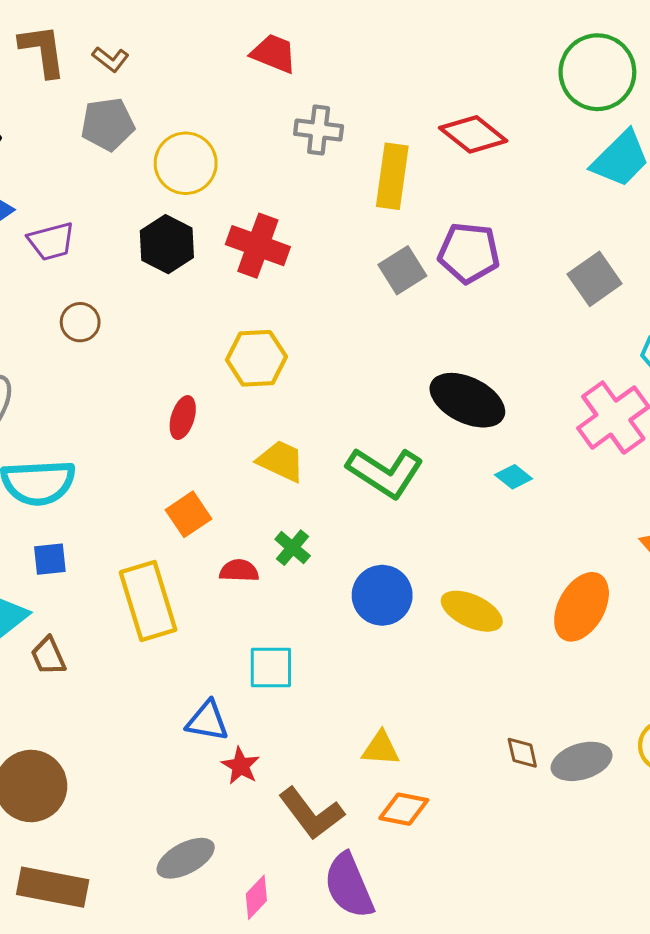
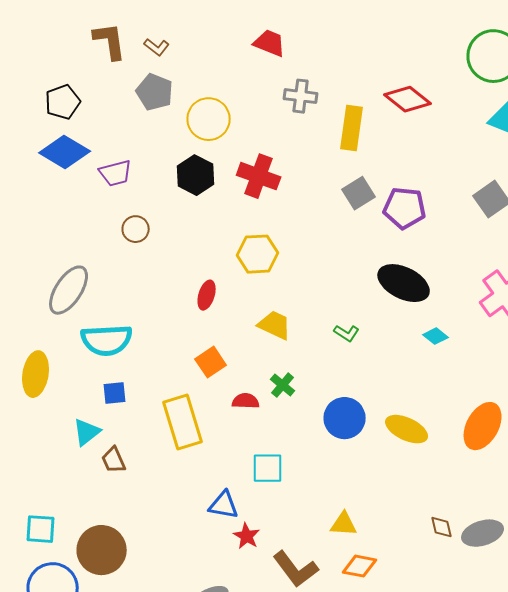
gray pentagon: (108, 124) -> (155, 92), turned 30
purple pentagon: (469, 253) -> (405, 208), moved
green L-shape: (385, 472) -> (347, 333), size x0.5

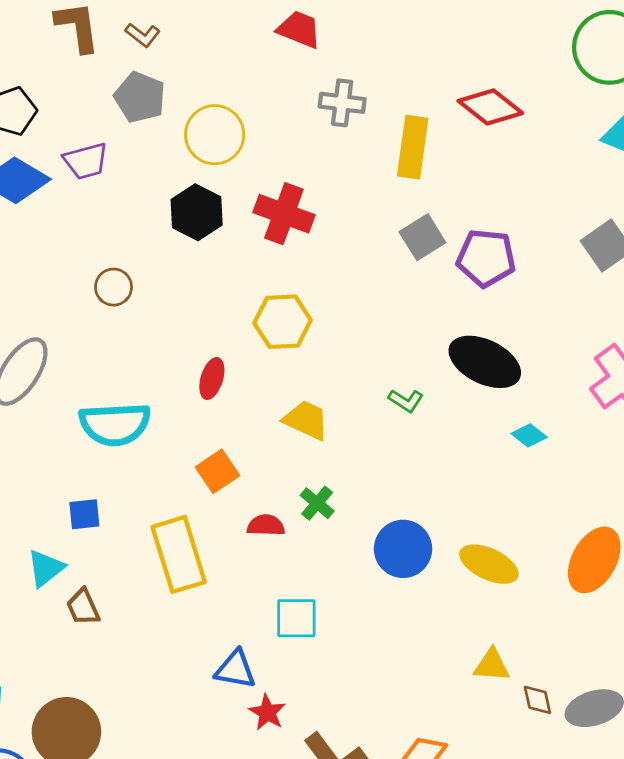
purple trapezoid: (116, 173) -> (86, 161), moved
green L-shape: (347, 333) -> (406, 401), moved
cyan semicircle: (107, 340) -> (115, 424), moved
yellow triangle: (344, 524) -> (492, 665), moved

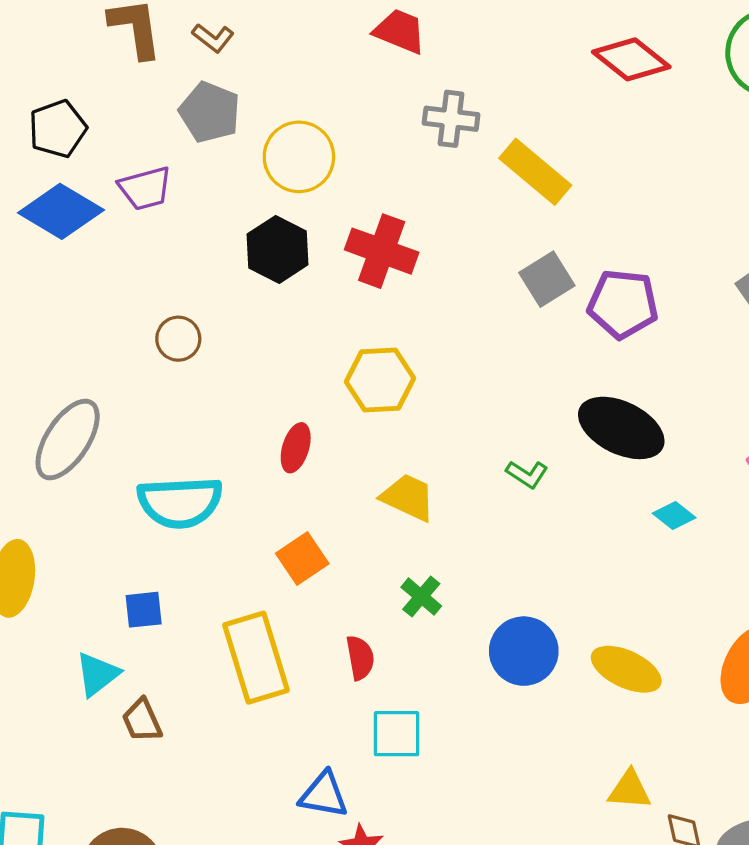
red diamond: (490, 107) -> (631, 59), moved
yellow rectangle: (413, 147) -> (535, 172), turned -58
red semicircle: (266, 525) -> (360, 658), moved, turned 78

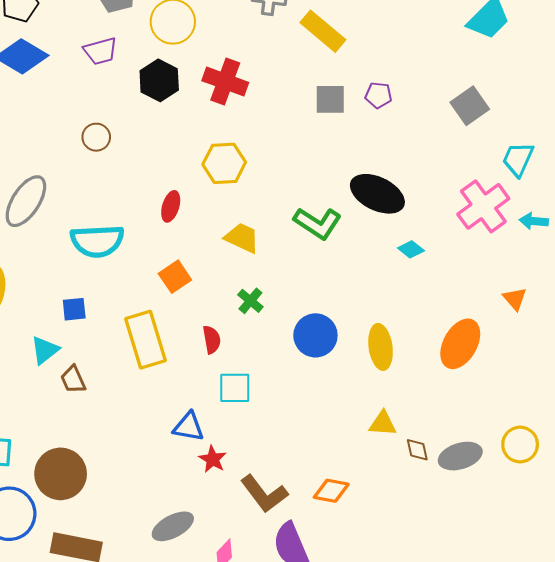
purple trapezoid: (145, 188) -> (100, 51), moved
gray square: (547, 279) -> (330, 99), turned 32
purple pentagon: (623, 304) -> (378, 95), moved, size x0.6
green L-shape: (527, 474) -> (318, 223), size x1.8
yellow ellipse: (626, 669) -> (381, 347), turned 57

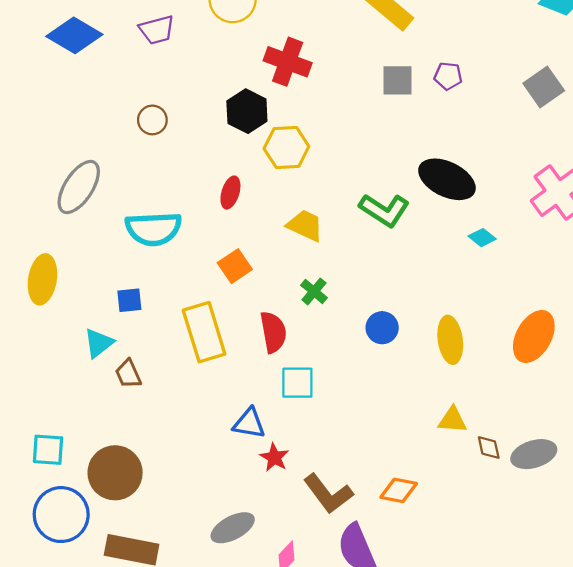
black hexagon: (159, 80) -> (247, 111), moved
blue circle: (315, 335) -> (382, 328), size x0.7
red semicircle: (212, 340) -> (273, 332), size x1.4

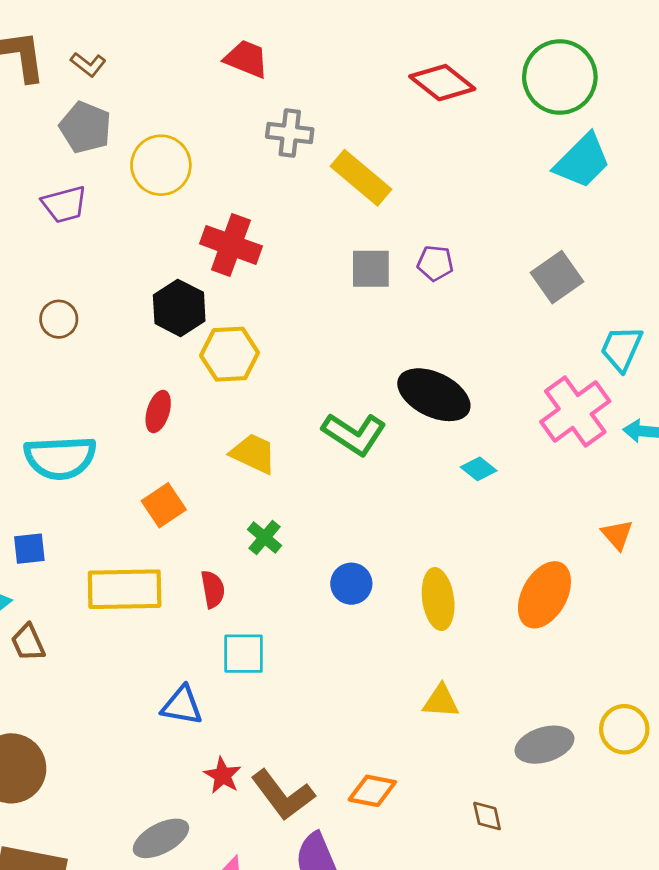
yellow rectangle: (204, 332) -> (125, 589), turned -74
red semicircle: (273, 332) -> (213, 589), size x0.7
brown diamond: (489, 448) -> (487, 816), moved
red star: (274, 457) -> (223, 775), moved

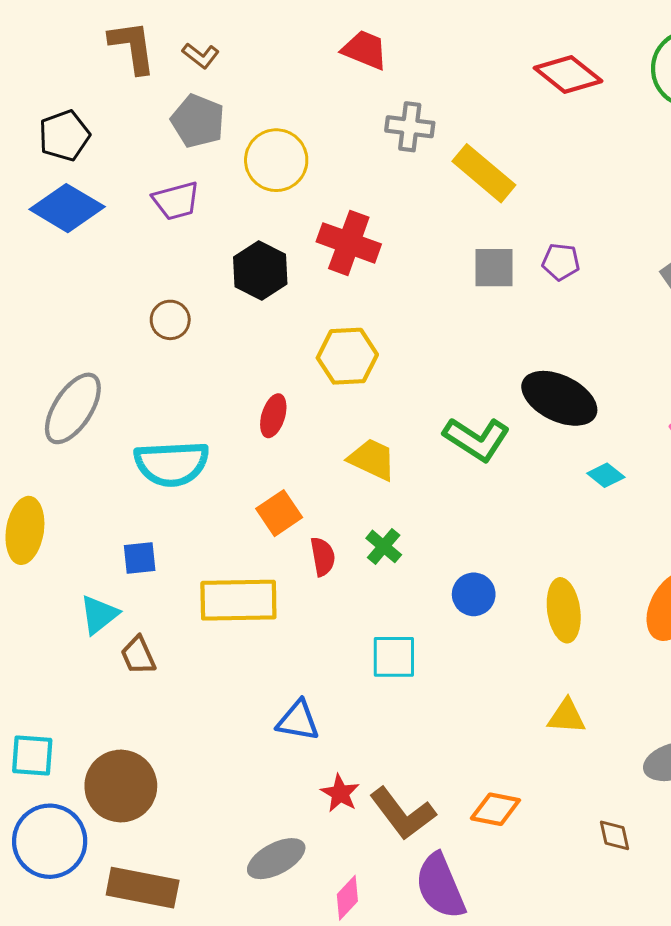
black hexagon: (179, 308) -> (260, 271), moved
red semicircle: (213, 589) -> (323, 557), moved
cyan square: (244, 654) -> (394, 657), moved

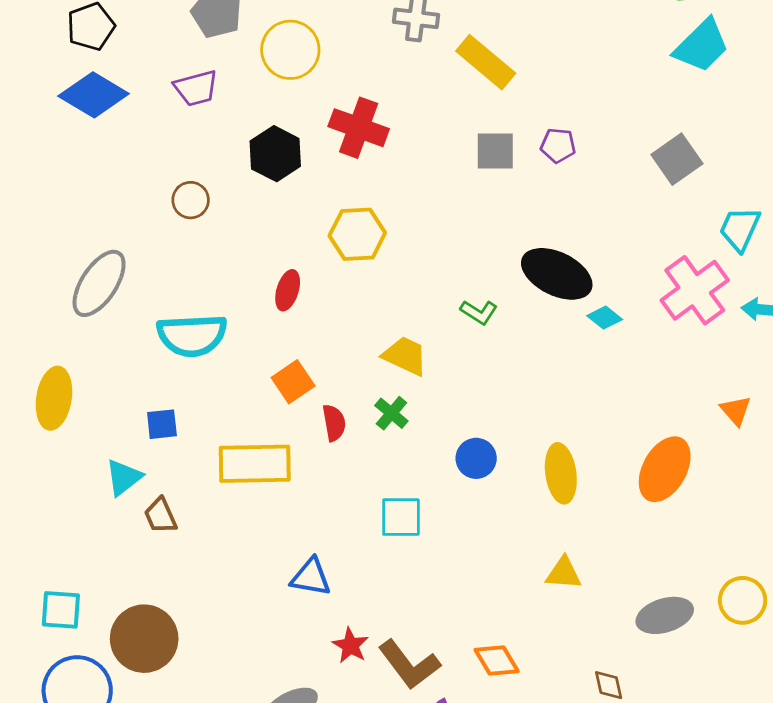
green L-shape: (477, 439) -> (479, 312), size x0.6
yellow trapezoid: (372, 459) -> (405, 356), moved
cyan diamond: (606, 475) -> (605, 318), moved
orange diamond: (495, 809) -> (497, 660), turned 48

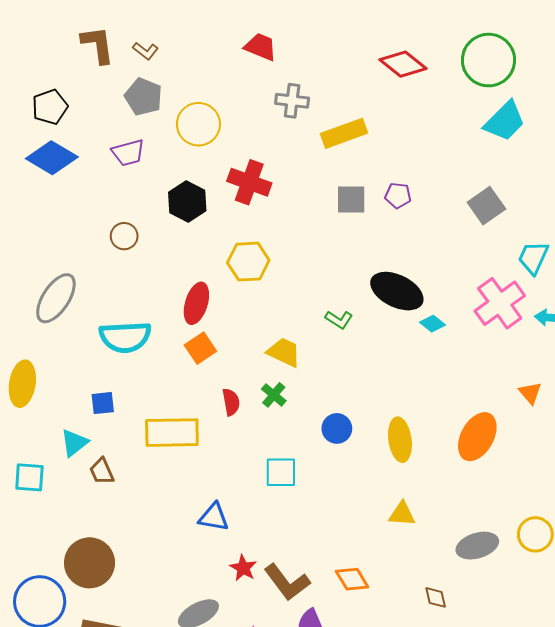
yellow rectangle: (486, 62) -> (344, 133), turned -60
red ellipse: (288, 290) -> (196, 303), size x1.4
orange square: (293, 382) -> (200, 348), moved
cyan square: (61, 610) -> (29, 477), moved

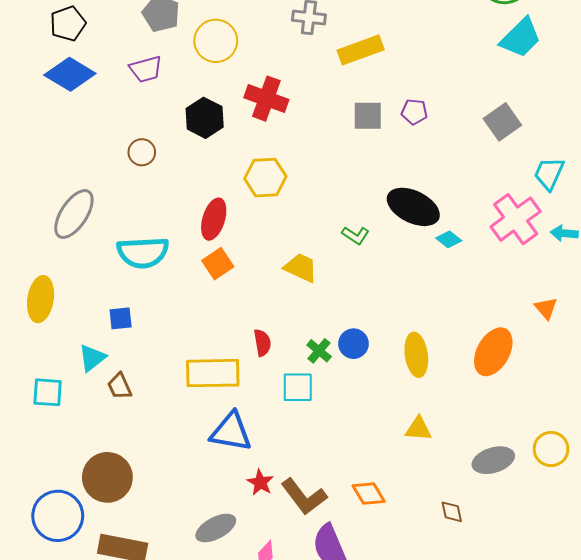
green cross: (274, 395) -> (319, 351), moved
red semicircle: (231, 402) -> (262, 343), moved
yellow rectangle: (172, 433) -> (213, 373), moved
blue triangle: (214, 517) -> (231, 432), size x1.4

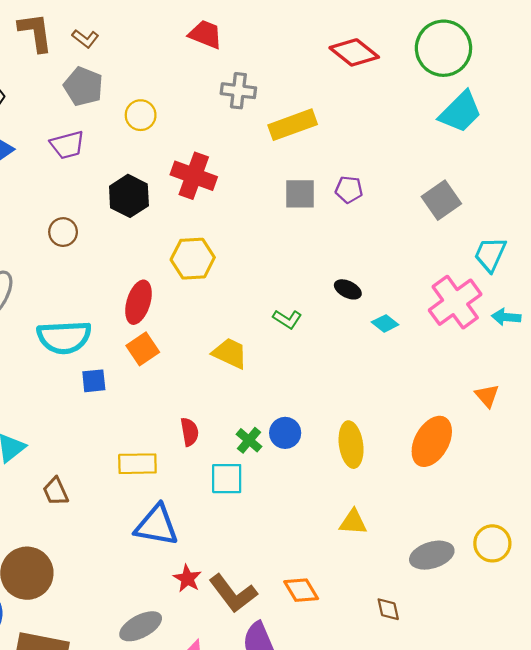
yellow circle: (216, 41) -> (141, 115), size x0.7
black ellipse: (413, 207) -> (348, 289), size x0.5
blue square: (121, 318) -> (94, 381), moved
yellow rectangle: (213, 373) -> (137, 464), size x0.7
brown trapezoid: (120, 386) -> (56, 491), moved

